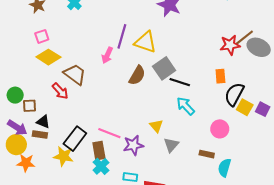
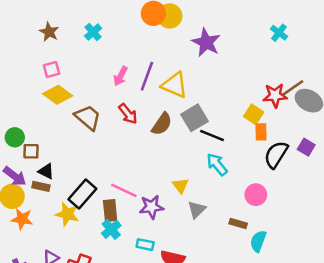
pink arrow: (107, 55) -> (121, 76), moved
red arrow: (60, 91) -> (128, 114), moved
yellow square: (245, 107) -> (254, 114), moved
purple square: (263, 109) -> (306, 147), moved

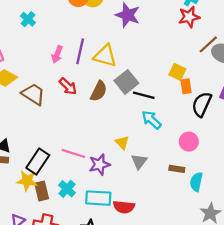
red star: (275, 95) -> (189, 17), moved
brown rectangle: (110, 210) -> (42, 191), moved
cyan rectangle: (145, 245) -> (98, 198), size x1.6

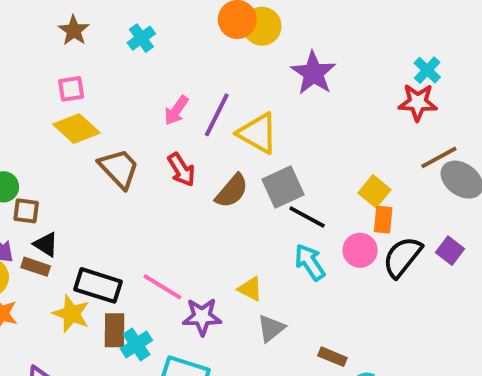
pink circle: (189, 142) -> (360, 250), moved
yellow triangle: (122, 143) -> (250, 289), turned -32
black rectangle: (38, 161) -> (98, 285), turned 60
brown rectangle: (42, 191) -> (114, 330), moved

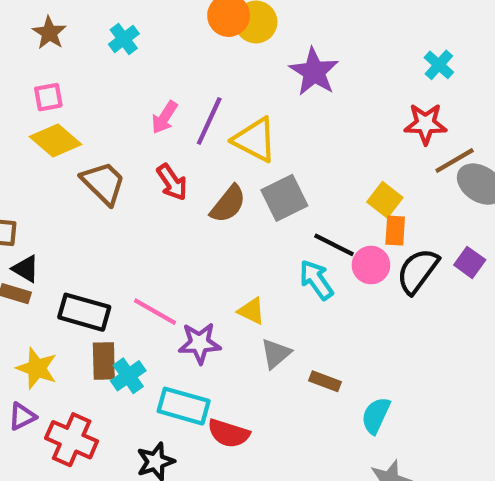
red star: (418, 102) -> (425, 124), moved
black line: (307, 217) -> (334, 245), moved
yellow star: (71, 314) -> (37, 368), moved
brown rectangle: (332, 357) -> (325, 381), moved

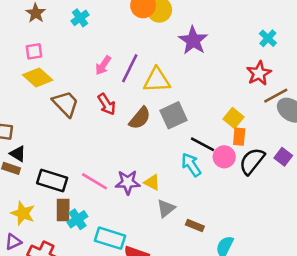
red star: (425, 124) -> (259, 73), turned -30
yellow triangle: (255, 140) -> (157, 80), turned -32
purple star: (200, 343) -> (128, 182), moved

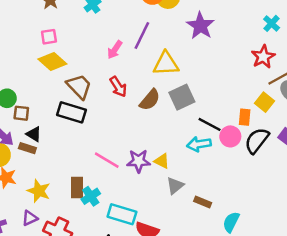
purple line: (130, 68) -> (142, 35), moved
yellow square: (234, 118) -> (264, 102), moved
cyan arrow: (191, 165) -> (199, 144), turned -65
black rectangle: (52, 181) -> (71, 112), moved

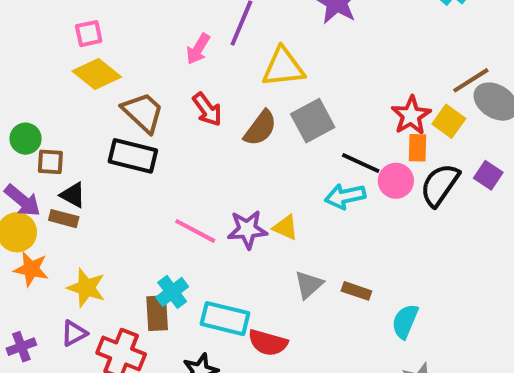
red star: (263, 57) -> (411, 115), moved
gray triangle: (175, 186) -> (309, 285), moved
brown rectangle: (77, 188) -> (157, 313), moved

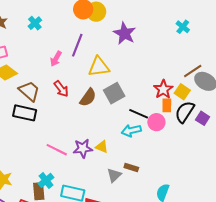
black semicircle: (440, 185) -> (185, 112), moved
brown rectangle: (356, 291) -> (131, 168), moved

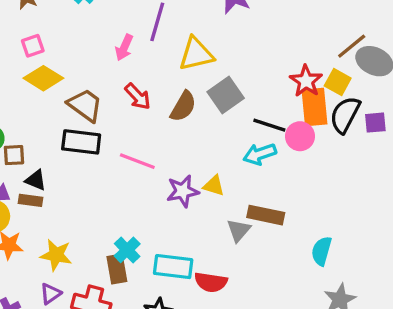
orange rectangle: (167, 105) -> (315, 107), size x1.6
purple square: (203, 118) -> (375, 123), turned -32
pink line: (57, 150) -> (137, 161), moved
brown rectangle: (131, 168) -> (266, 215), size x1.5

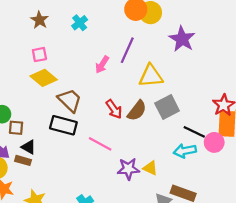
red arrow: (138, 96) -> (114, 109), moved

